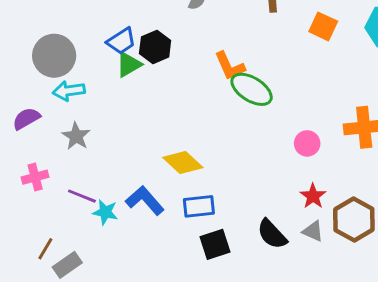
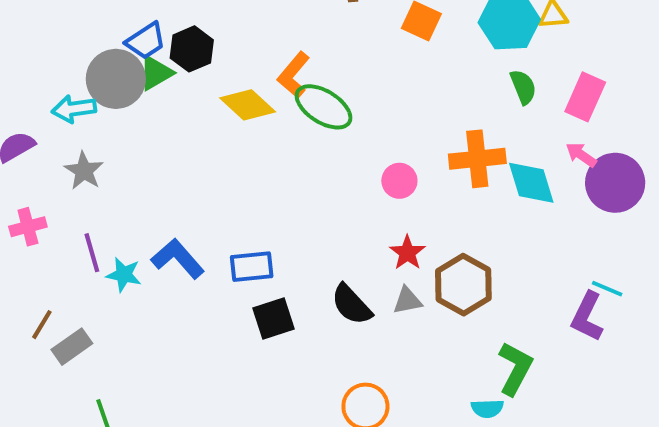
gray circle: (54, 56) -> (116, 79), moved
orange L-shape: (230, 66) -> (294, 75), turned 64
yellow diamond: (183, 162) -> (248, 105), moved
purple line: (82, 196) -> (92, 253), turned 52
gray triangle: (313, 231) -> (407, 301), turned -35

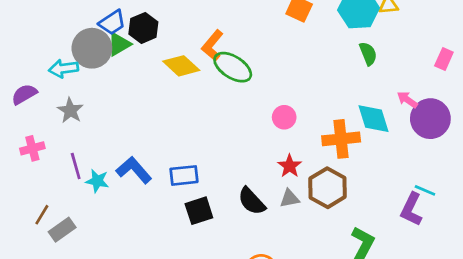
pink rectangle: (585, 97) -> (444, 59), moved, size x0.7
orange cross: (477, 159) -> (341, 139), moved

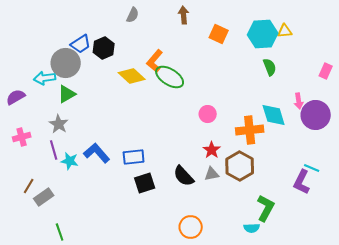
green triangle: (119, 44) -> (67, 94), moved
pink arrow: (407, 100) -> (299, 101), turned -133
gray star: (70, 110) -> (59, 124), moved

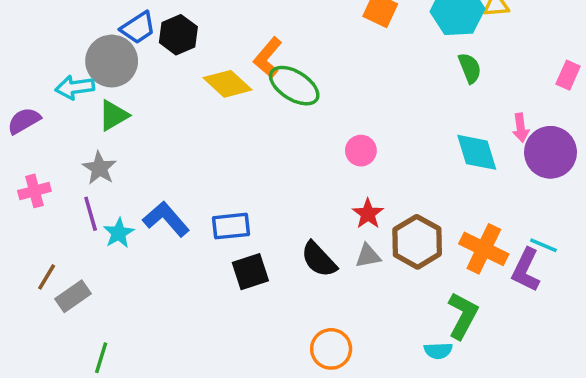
orange cross: (250, 130) -> (484, 249), moved, turned 32
cyan star: (70, 161) -> (119, 233), turned 30
green line: (60, 232) -> (101, 358), turned 36

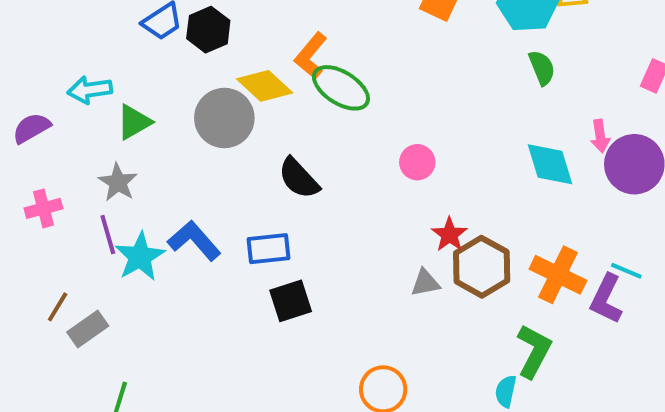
gray circle: (112, 61) -> (224, 118), moved
red star: (368, 214) -> (449, 235), moved
cyan star: (119, 233) -> (140, 257), size x1.4
black semicircle: (319, 259) -> (299, 178), moved
cyan semicircle: (438, 351) -> (506, 391), turned 104

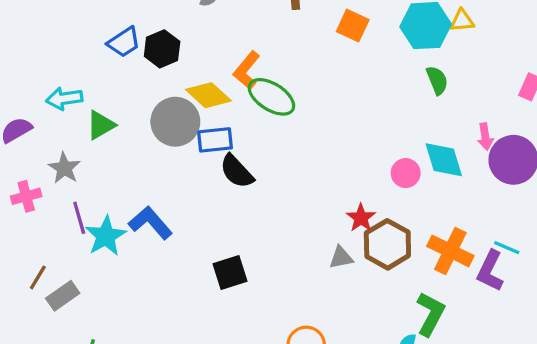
pink circle: (417, 162) -> (406, 173), moved
gray star: (118, 182) -> (64, 168), moved
blue rectangle: (269, 249) -> (215, 140), moved

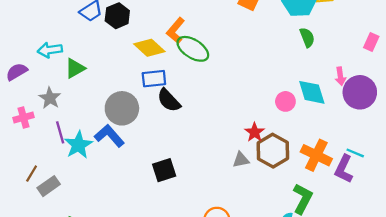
gray circle: (175, 122) -> (122, 108), moved

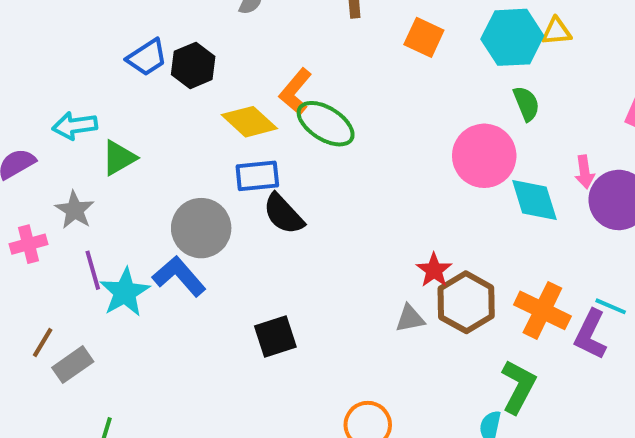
pink circle: (285, 101) -> (484, 156), moved, size x1.8

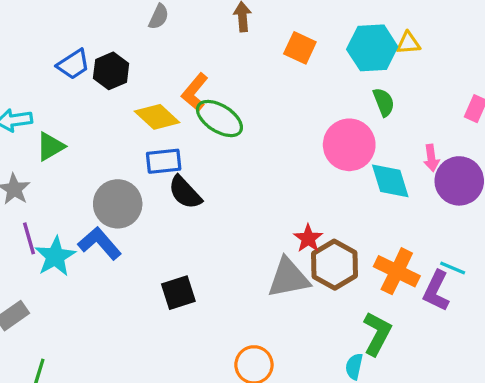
gray triangle: (410, 318) -> (288, 278), size x1.8

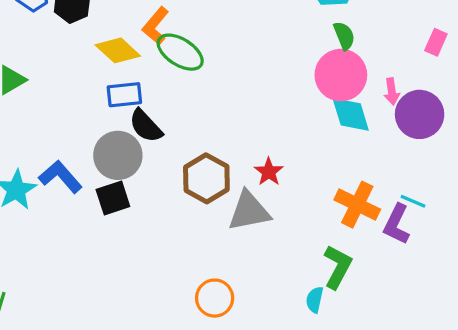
pink circle: (349, 145) -> (341, 75), moved
gray circle: (118, 204) -> (118, 155), moved
brown hexagon: (334, 265) -> (206, 178), moved
black square: (178, 293) -> (113, 198), moved

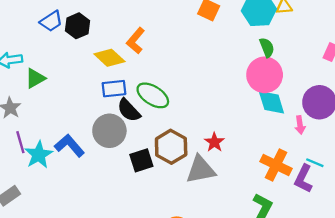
green ellipse: (180, 52) -> (153, 95), moved
pink arrow: (392, 91) -> (300, 125), moved
black square: (113, 198) -> (141, 160), moved

